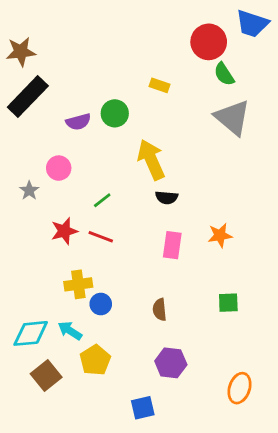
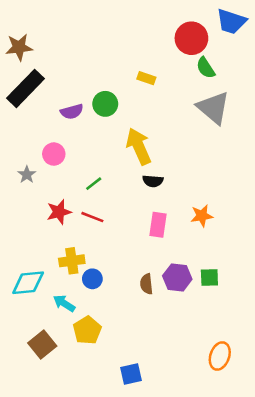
cyan diamond: (31, 333) -> (28, 283), moved
purple hexagon: (171, 363) -> (177, 278), moved

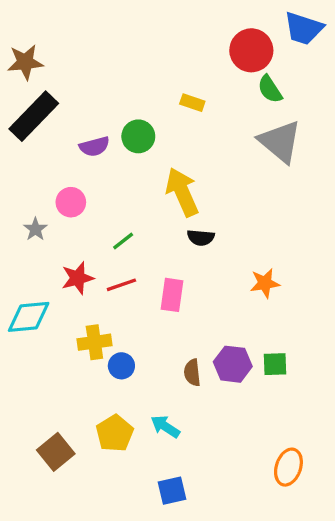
red line: (92, 217) -> (121, 285), turned -40
pink rectangle: (158, 225) -> (172, 295), moved
cyan diamond: (28, 283) -> (29, 317), moved
cyan arrow: (64, 303) -> (165, 427), moved

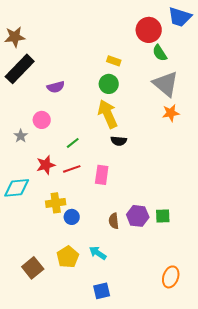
green circle: (138, 136) -> (109, 84), moved
orange star: (265, 283) -> (171, 113), moved

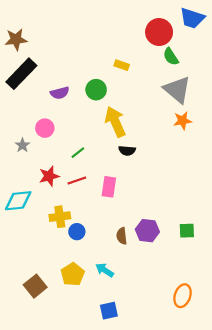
green circle: (109, 84) -> (96, 90), moved
green square: (163, 216) -> (187, 231), moved

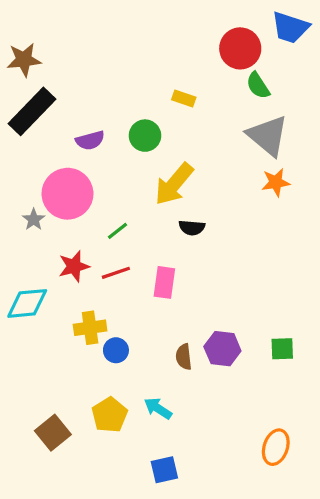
yellow arrow: (115, 122) -> (174, 184), turned -116
pink circle: (45, 128) -> (68, 194), size x1.8

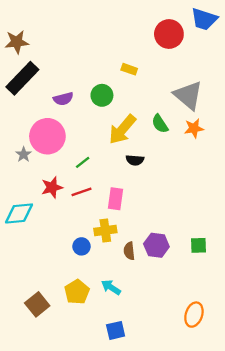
green semicircle: (258, 86) -> (160, 124), moved
yellow cross: (90, 328) -> (105, 231), moved

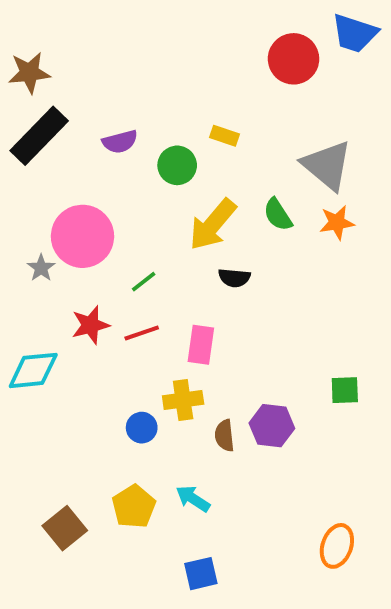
yellow rectangle: (129, 69) -> (224, 136), moved
purple semicircle: (63, 99) -> (120, 142), moved
green square: (198, 245) -> (345, 390), moved

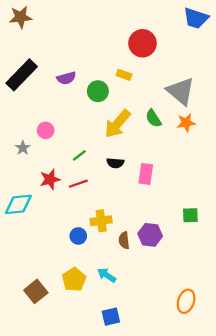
red circle: (294, 59) -> (143, 43), moved
brown star: (29, 73) -> (21, 17), moved
pink circle: (83, 236) -> (46, 130), size x0.5
black semicircle: (234, 278) -> (115, 163), moved
pink rectangle: (201, 345) -> (146, 174), moved

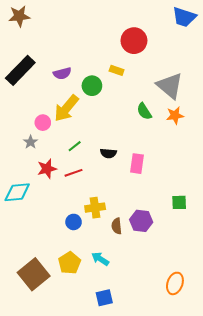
yellow arrow: (117, 124) -> (66, 108), moved
gray star: (23, 148) -> (31, 142), moved
brown square: (36, 291) -> (34, 274), size x1.4

